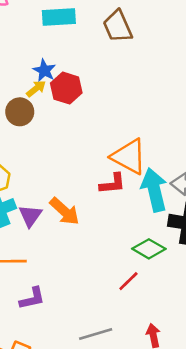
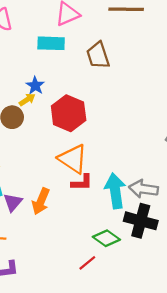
red hexagon: (66, 88) -> (69, 113), moved, size x1.4
orange triangle: (129, 156) -> (73, 159), moved
orange arrow: (65, 211) -> (41, 201), turned 65

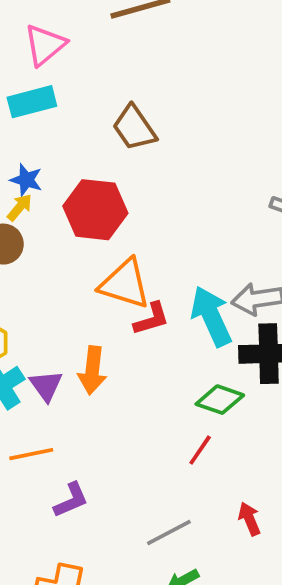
brown trapezoid: (98, 55) -> (134, 128), moved

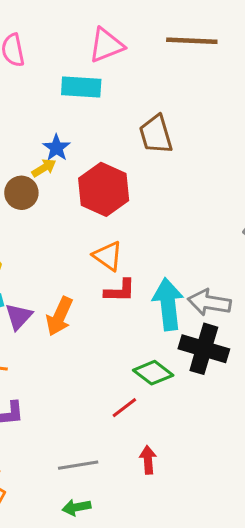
orange triangle: (125, 284) -> (108, 256), size x0.7
red arrow: (249, 519) -> (148, 460), moved

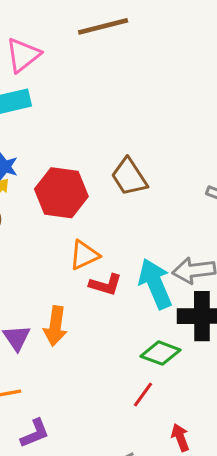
brown trapezoid: (156, 134) -> (129, 177), moved
orange triangle: (108, 256) -> (84, 255), turned -44
red L-shape: (120, 291) -> (106, 285), turned 32

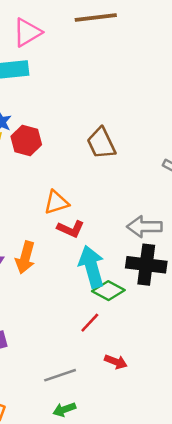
red hexagon: (61, 193) -> (26, 140), moved, size x0.7
cyan arrow: (155, 284) -> (92, 267), moved
red arrow: (180, 438) -> (116, 362), turned 125

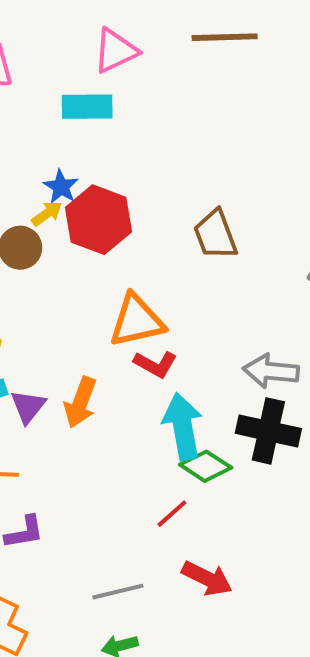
red hexagon: (26, 140) -> (98, 220), size x1.4
orange triangle: (56, 202) -> (137, 321), size x1.4
red arrow: (116, 362) -> (207, 578), size x1.4

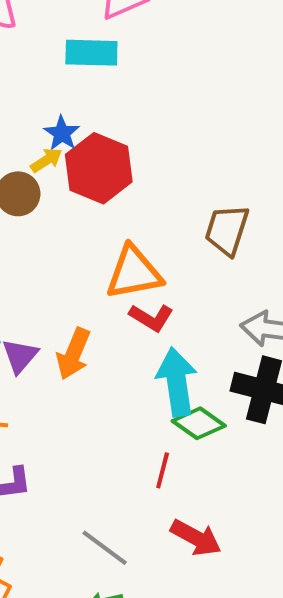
brown trapezoid: (215, 235) -> (227, 230), moved, turned 36
red line: (172, 514) -> (163, 470), turned -36
gray line: (118, 592) -> (105, 548), turned 48

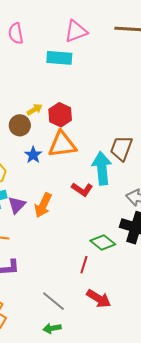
blue star: (62, 133) -> (33, 155), moved
red hexagon: (99, 168) -> (60, 115), size x0.7
orange triangle: (134, 273) -> (62, 145), moved
cyan arrow: (177, 382) -> (102, 168), moved

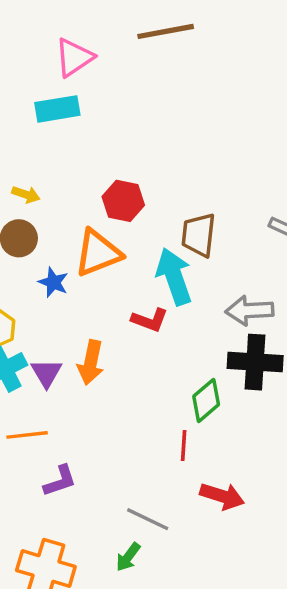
yellow arrow: (35, 110) -> (26, 194), moved, turned 63
red hexagon: (60, 115) -> (123, 201), moved
green diamond: (103, 242) -> (206, 400), turned -65
green arrow: (52, 328) -> (128, 557), moved, turned -30

